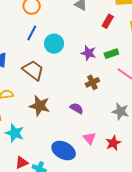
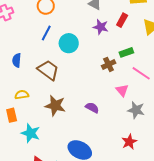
purple star: (88, 53) -> (101, 27), moved
brown cross: (92, 82) -> (109, 64), moved
pink triangle: (89, 138) -> (122, 90), moved

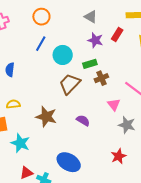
green rectangle: (126, 52) -> (90, 64), moved
brown trapezoid: (48, 70) -> (70, 84), moved, turned -85

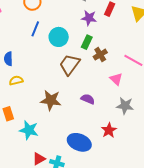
green rectangle: (90, 64) -> (87, 42), turned -40
yellow semicircle: (13, 104) -> (16, 80), moved
gray star: (127, 125) -> (125, 106), moved
red star: (119, 156) -> (109, 130), moved

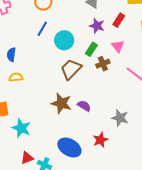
pink triangle: (116, 79) -> (118, 46), moved
brown star: (51, 100) -> (61, 103), moved

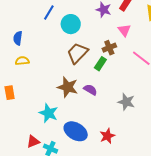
green rectangle: (91, 49) -> (100, 64), moved
cyan star: (21, 128) -> (48, 113), moved
red star: (100, 140) -> (107, 136), moved

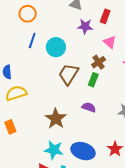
yellow semicircle: (22, 61) -> (16, 93), size x1.5
brown star: (68, 87) -> (56, 119), moved, turned 30
cyan star: (48, 113) -> (54, 150), moved

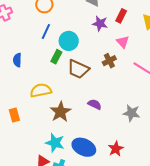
brown trapezoid: (69, 74) -> (78, 69), turned -105
green rectangle: (93, 80) -> (56, 57), moved
yellow semicircle: (16, 93) -> (41, 90), moved

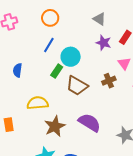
purple semicircle: (95, 104) -> (90, 123), size x1.6

